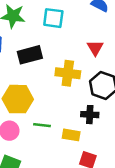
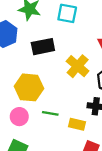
yellow cross: (68, 73) -> (78, 66), turned 30

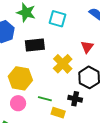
green line: (50, 113) -> (45, 99), moved
pink circle: (19, 117) -> (18, 103), moved

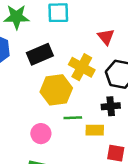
yellow hexagon: (20, 78) -> (56, 90), moved

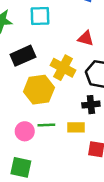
red triangle: (106, 37) -> (86, 38), turned -35
green line: (73, 118) -> (46, 125), moved

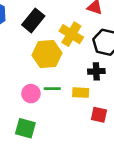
black rectangle: (23, 56) -> (33, 20), turned -30

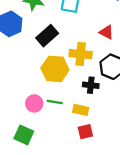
yellow cross: (71, 34) -> (81, 54), turned -35
black cross: (96, 71) -> (91, 85), moved
red square: (99, 115) -> (85, 132), moved, turned -35

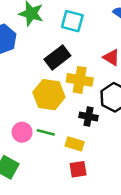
black rectangle: (47, 36) -> (57, 57), moved

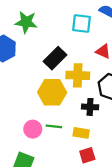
cyan square: (72, 21) -> (81, 24), moved

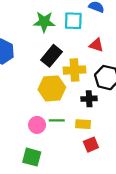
green star: (26, 22) -> (44, 22), moved

